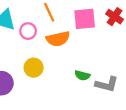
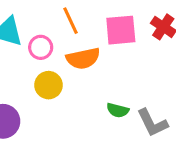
yellow circle: (34, 68) -> (48, 85), moved
gray L-shape: (107, 84) -> (152, 123), turned 50

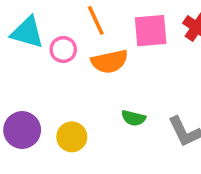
yellow circle: (48, 85) -> (72, 137), moved
green semicircle: (118, 110) -> (133, 118), moved

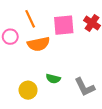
yellow circle: (72, 137) -> (28, 90), moved

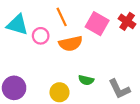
pink square: (64, 25) -> (97, 24), turned 35

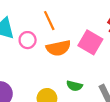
pink square: (97, 24) -> (90, 42), moved

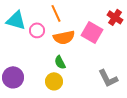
green semicircle: (74, 86) -> (60, 62), moved, turned 48

